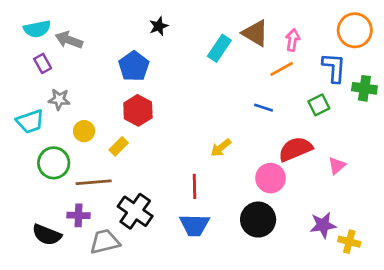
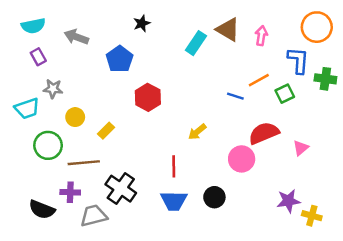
gray arrow: (69, 40) -> (76, 37), moved
orange line: (282, 69) -> (259, 80), moved
red hexagon: (138, 110) -> (148, 97), moved
black circle: (258, 220) -> (214, 197), moved, size x0.7

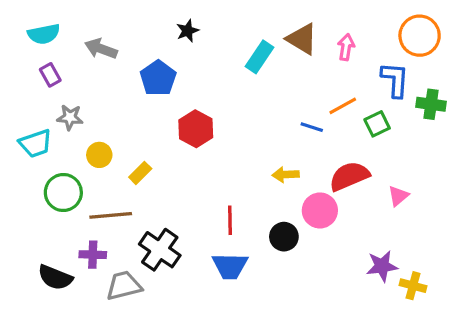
yellow arrow: (197, 132) -> (286, 175), moved, turned 36
black circle: (214, 197) -> (284, 237), moved

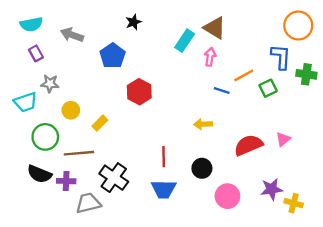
pink arrow: (346, 47) -> (210, 57), moved
red semicircle: (349, 176) -> (248, 145), moved
pink circle: (320, 210) -> (227, 196), moved
black semicircle: (55, 277) -> (39, 174), moved

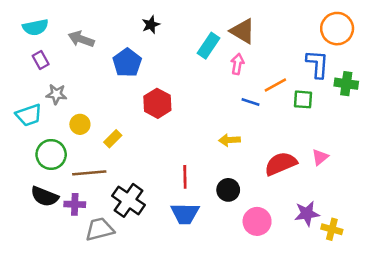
green square: (268, 88) -> (303, 99), turned 30

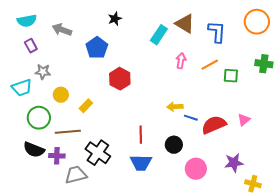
pink arrow: (237, 64) -> (181, 61), moved
blue L-shape: (317, 64) -> (217, 32), moved
blue line: (251, 102) -> (191, 118), moved
yellow cross: (332, 229) -> (253, 184), moved

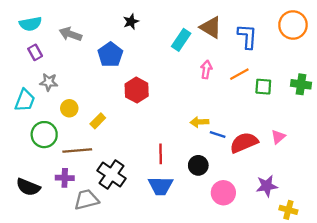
green cross: (264, 64) -> (301, 84), moved
cyan trapezoid: (22, 88) -> (25, 100), turned -50
black semicircle: (34, 150) -> (28, 187), moved

